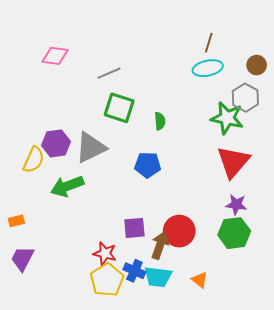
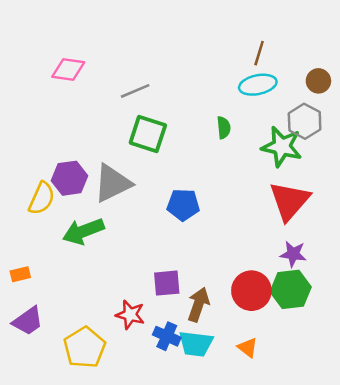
green semicircle: (160, 121) -> (224, 128), moved
red circle: (179, 231) -> (251, 291), moved
purple trapezoid: (22, 259) -> (28, 321), turned -152
yellow pentagon: (107, 280) -> (85, 348), moved

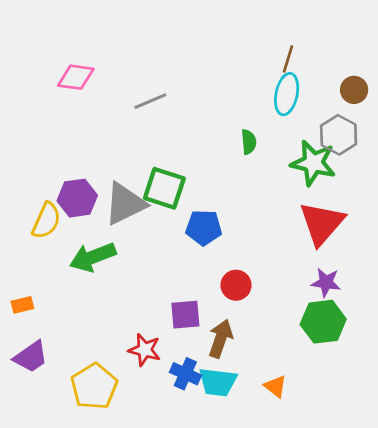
cyan ellipse: (258, 85) -> (287, 94), turned -66
green square: (148, 134) -> (164, 188), moved
red circle: (251, 291) -> (236, 285), moved, size x0.7

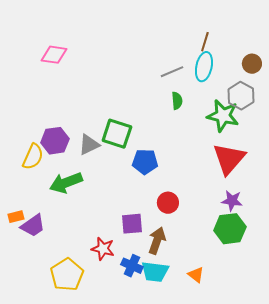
gray line: (150, 101) -> (172, 72), moved
gray triangle: (125, 204) -> (89, 145), size x0.7
purple trapezoid: (31, 357) -> (33, 226), moved

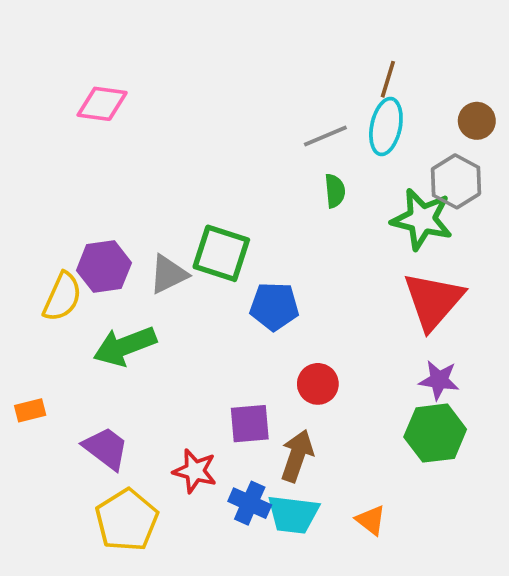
purple trapezoid: (33, 226) -> (106, 448), moved, turned -108

